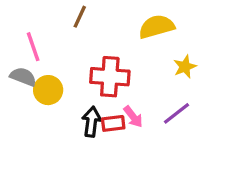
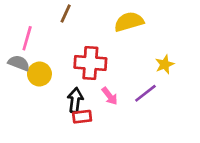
pink line: (33, 47) -> (27, 38), turned 35
yellow star: (185, 67) -> (165, 64), moved
red rectangle: (113, 123) -> (82, 117), moved

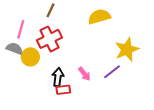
red cross: (90, 63) -> (49, 39), moved, turned -30
yellow star: (165, 64) -> (127, 50), size x1.6

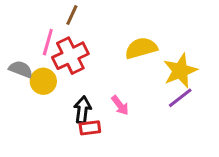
yellow semicircle: (99, 17) -> (141, 48), moved
pink line: (21, 29) -> (48, 42), moved
purple line: (112, 72) -> (180, 98), moved

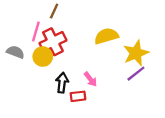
yellow circle: (43, 81) -> (43, 57), moved
red rectangle: (90, 128) -> (78, 96), moved

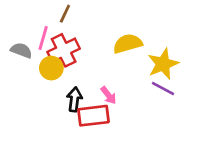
gray semicircle: (15, 52) -> (21, 50), moved
purple line: (136, 74) -> (163, 88), turned 66
red rectangle: (78, 96) -> (94, 116), size x1.6

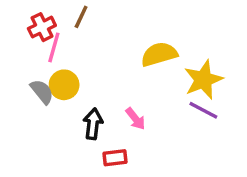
gray semicircle: (21, 50) -> (42, 92), moved, turned 30
red cross: (64, 50) -> (42, 27), moved, size x0.7
red rectangle: (94, 116) -> (115, 158), moved, size x0.6

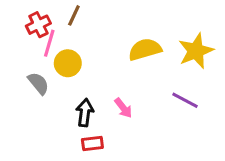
yellow star: (203, 80) -> (196, 51), moved
yellow circle: (64, 85) -> (68, 63), moved
red rectangle: (115, 158) -> (92, 143), moved

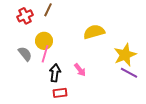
pink line: (49, 43) -> (45, 54), moved
yellow star: (196, 51) -> (125, 55), moved
purple line: (185, 100) -> (129, 73), moved

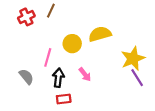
yellow circle: (44, 41) -> (72, 44), moved
gray semicircle: (25, 54) -> (26, 77), moved
purple line: (129, 73) -> (137, 78), turned 30

